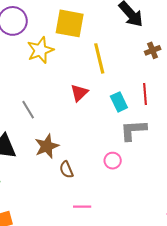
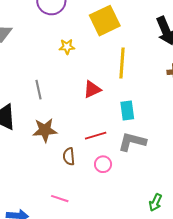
yellow square: (70, 23) -> (105, 21), turned 36
yellow star: (40, 50) -> (67, 47), moved, size x0.6
red line: (145, 94) -> (96, 136), moved, turned 60
brown semicircle: (66, 170) -> (69, 156), moved

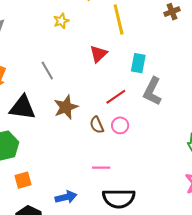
cyan rectangle: (127, 110) -> (138, 63), turned 36
gray L-shape: (132, 142) -> (152, 91), turned -60
pink circle: (103, 164) -> (120, 125), moved

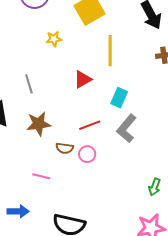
brown semicircle: (97, 125) -> (65, 148), turned -72
pink line: (101, 168) -> (41, 176), moved

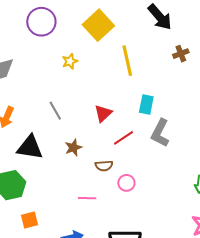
red triangle: (83, 79) -> (103, 113), moved
brown star: (39, 124) -> (73, 148), size x0.7
pink circle: (87, 154) -> (126, 183), moved

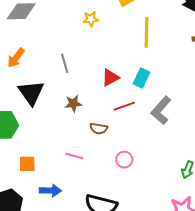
cyan rectangle: (146, 105) -> (141, 78), moved
black triangle: (30, 147) -> (31, 93), turned 32
pink circle: (126, 183) -> (124, 160), moved
orange square: (30, 220) -> (27, 164), moved

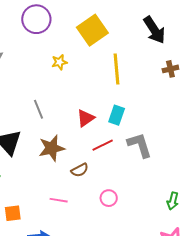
brown star: (73, 104) -> (52, 148), size x1.5
gray L-shape: (161, 110) -> (140, 145), turned 128
brown semicircle: (99, 129) -> (80, 170), turned -30

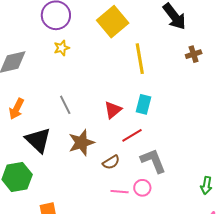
yellow star: (59, 62) -> (62, 48), moved
gray L-shape: (140, 145) -> (153, 161), moved
pink line: (59, 200) -> (120, 192), moved

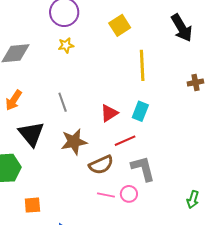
yellow square: (113, 22) -> (120, 25), size x0.7
brown cross: (194, 54) -> (195, 83), moved
brown semicircle: (111, 162) -> (101, 165), size x1.4

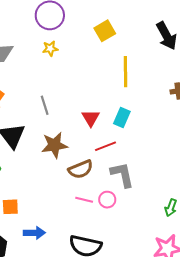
red triangle: (109, 113) -> (91, 118), turned -30

